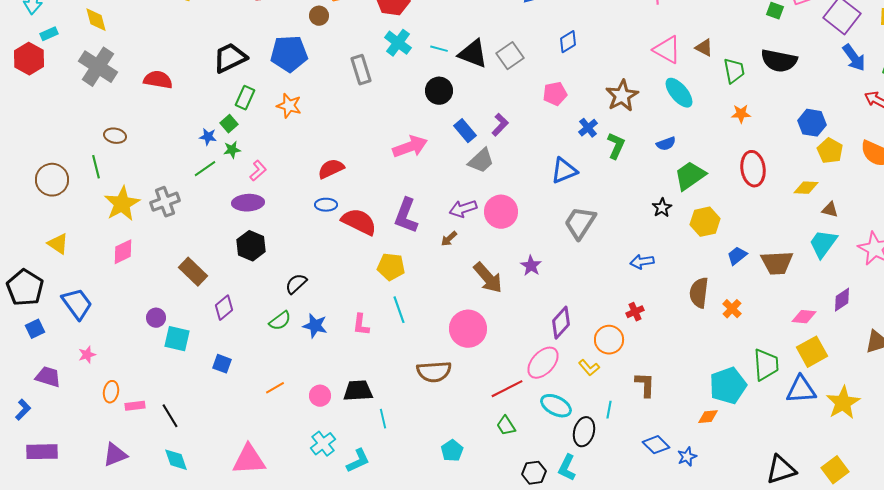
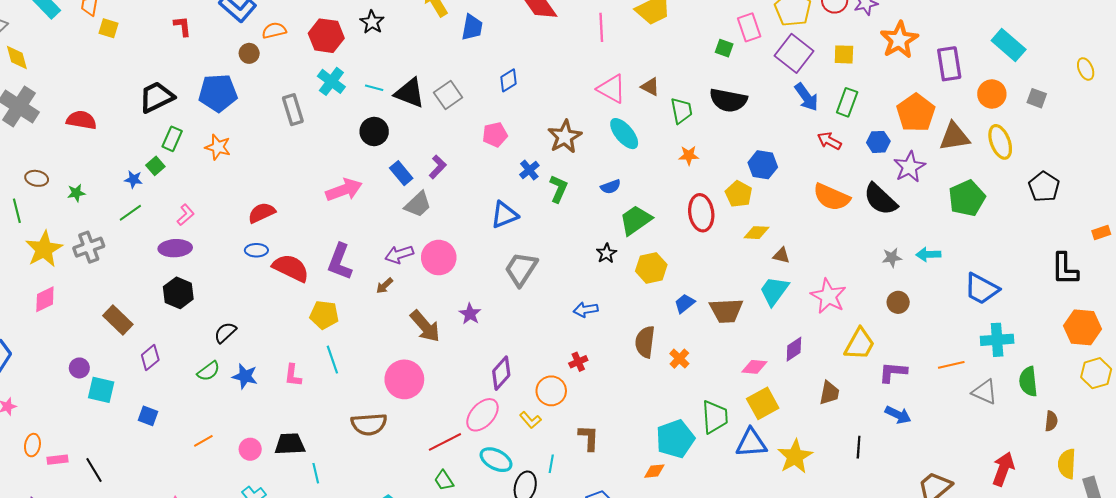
green star: (232, 150) -> (76, 193), moved
yellow pentagon: (830, 151) -> (739, 194), moved

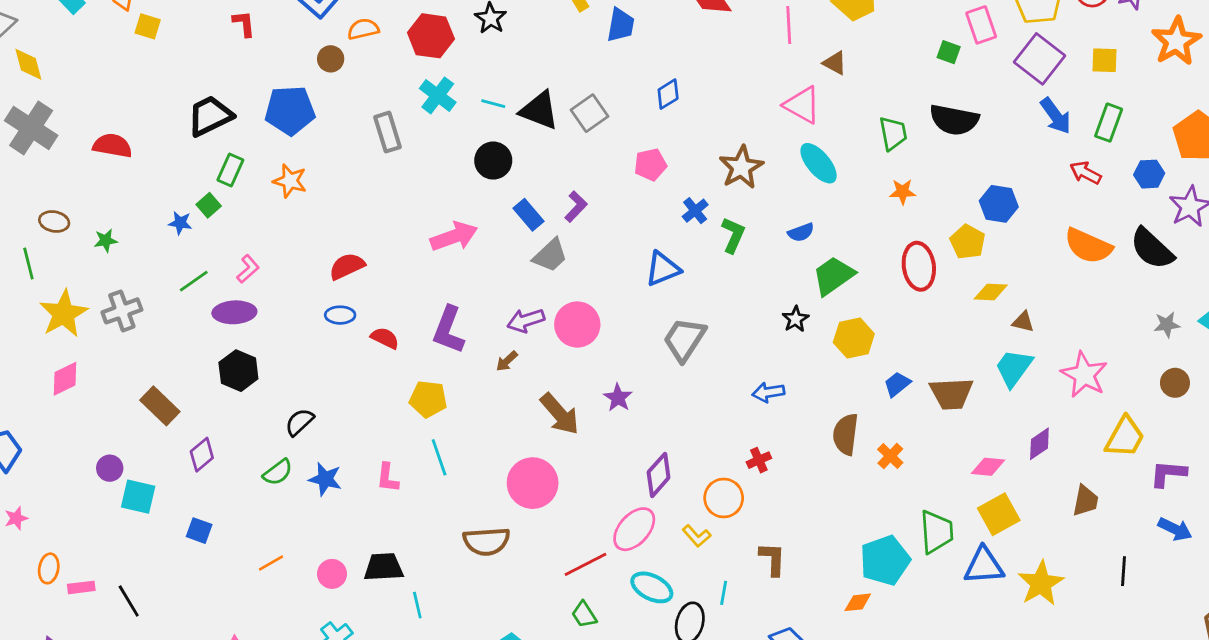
brown triangle: (650, 87) -> (835, 63), moved
green line: (130, 213) -> (194, 281), moved
red semicircle: (291, 268) -> (385, 338), size x0.6

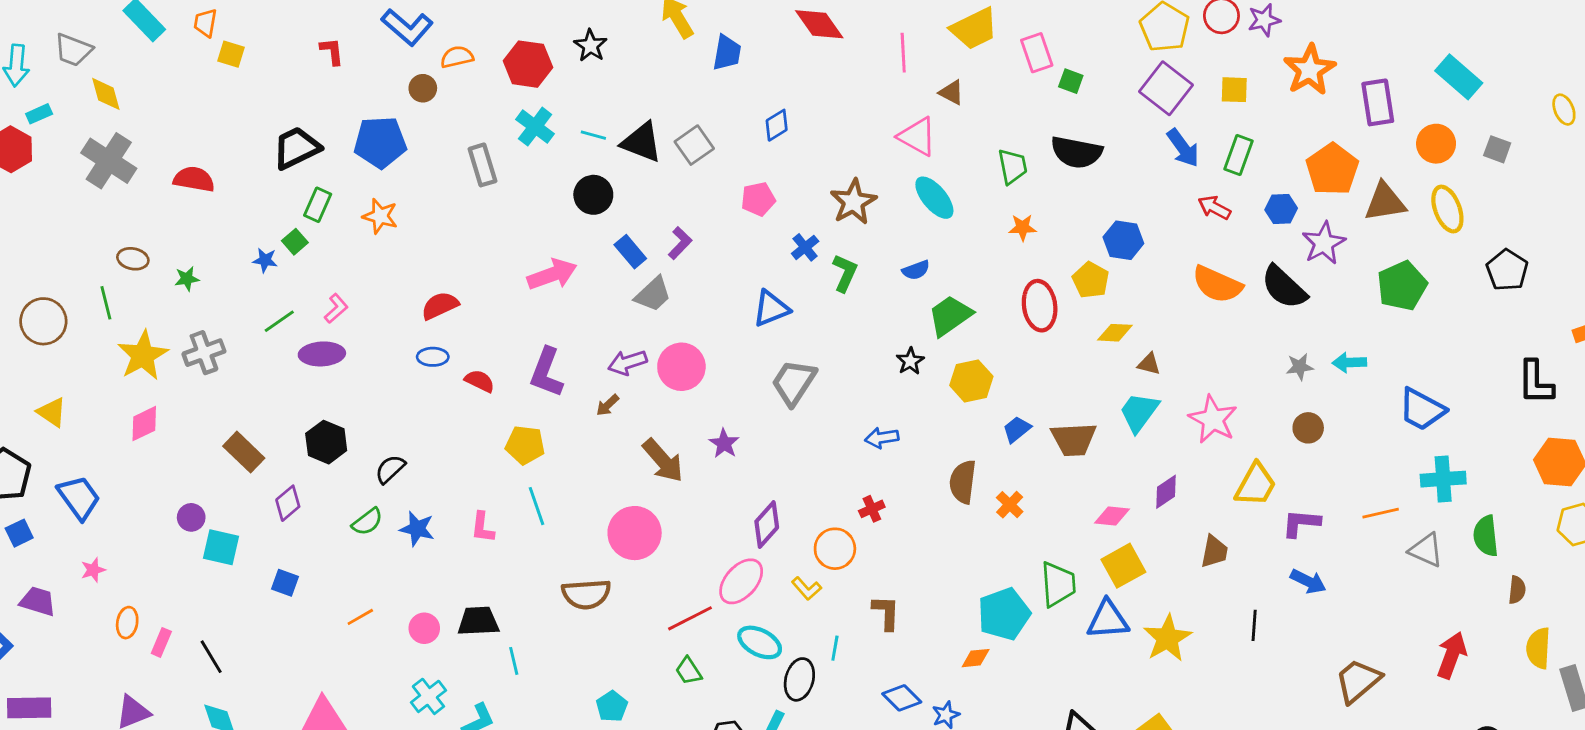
pink rectangle: (981, 25) -> (1037, 53), moved
black hexagon: (238, 371) -> (326, 442), moved
pink rectangle: (81, 587) -> (161, 642), turned -60

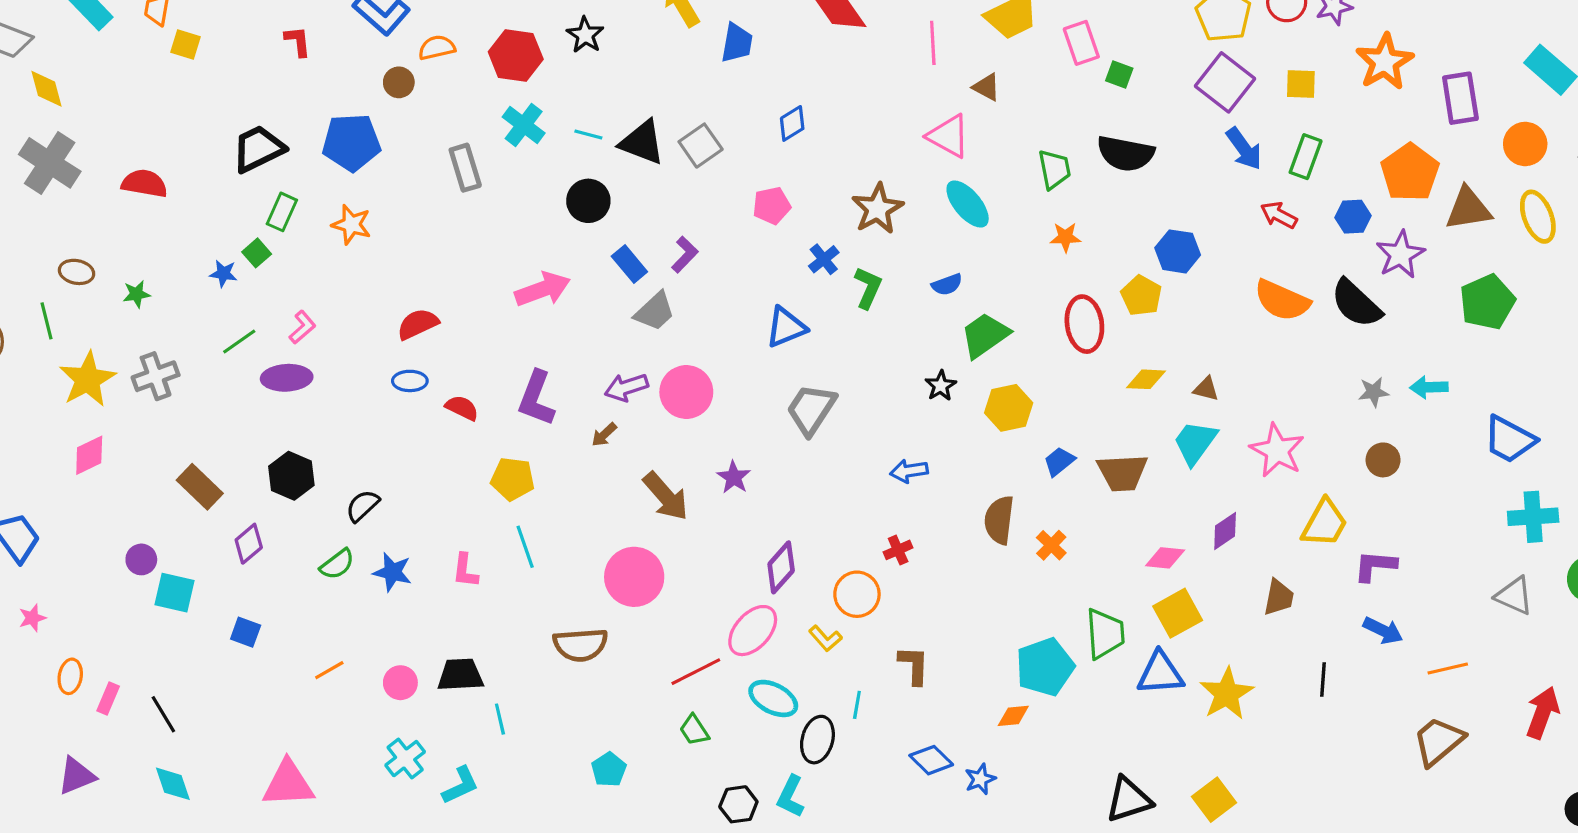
yellow diamond: (1115, 333) -> (1146, 379), moved
orange line: (1381, 513) -> (1448, 668), moved

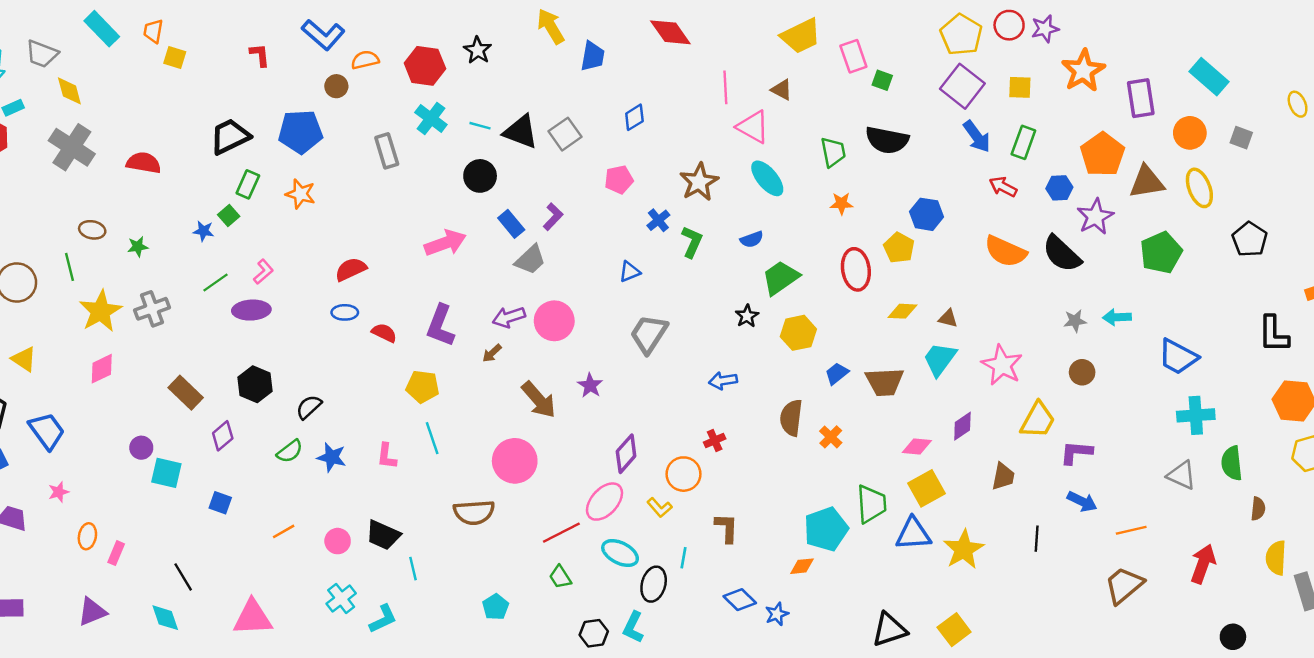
pink line: (933, 43) -> (725, 87), moved
blue triangle: (786, 327) -> (630, 272), size x0.7
black trapezoid: (460, 675) -> (383, 535), turned -153
black line: (163, 714) -> (183, 577), moved

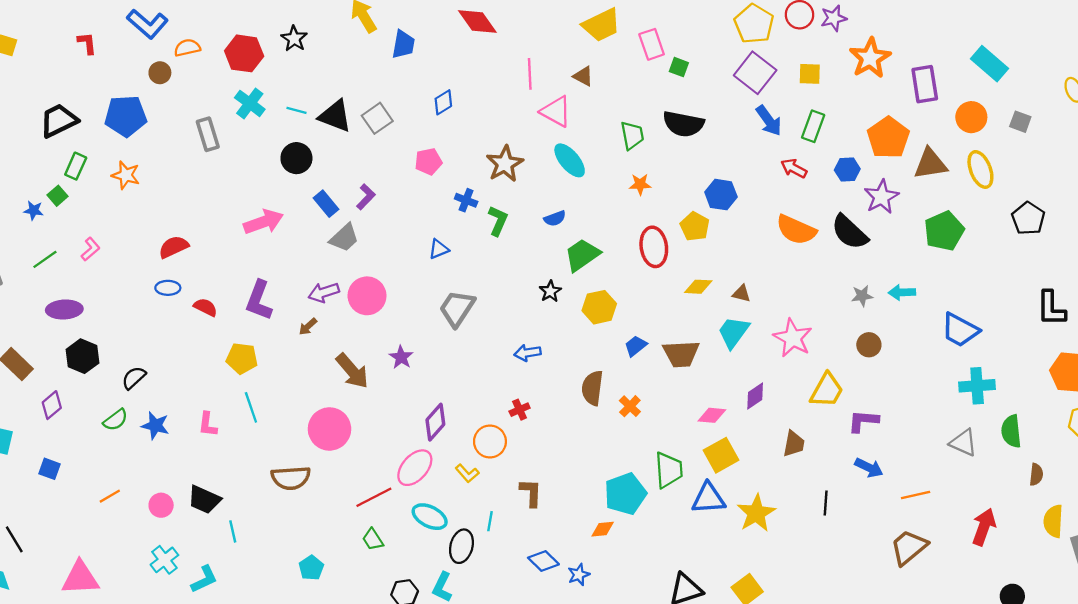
blue cross: (658, 220) -> (466, 200), turned -30
purple ellipse: (251, 310) -> (64, 309), moved

